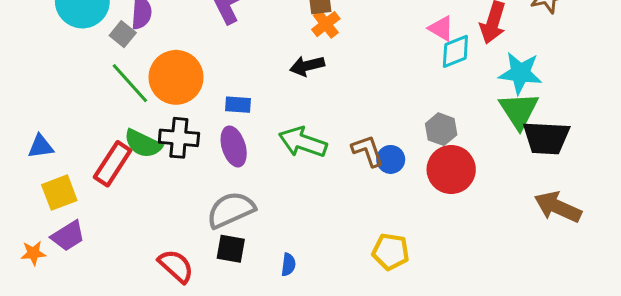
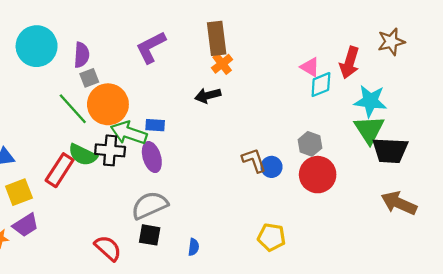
gray square: (123, 34) -> (89, 78), moved, turned 30
green arrow: (303, 142) -> (129, 133), moved

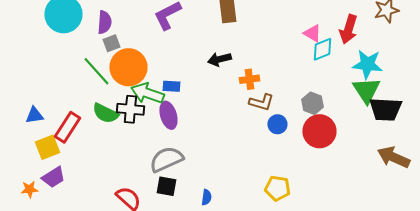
orange cross: (222, 64) -> (249, 79), moved, turned 30
brown L-shape: (254, 160) -> (261, 102), moved, turned 125
red rectangle: (60, 170) -> (67, 127), moved

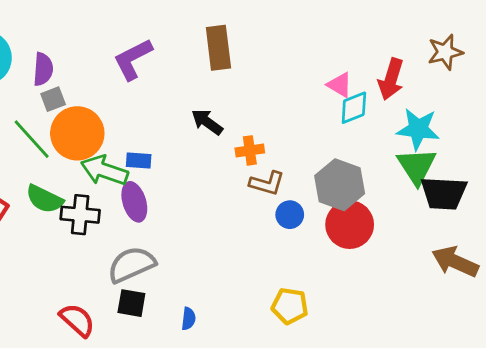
black arrow: (219, 59) -> (207, 122), turned 50
gray hexagon: (312, 103) -> (340, 185), size x1.6
black cross: (130, 109) -> (80, 215), moved

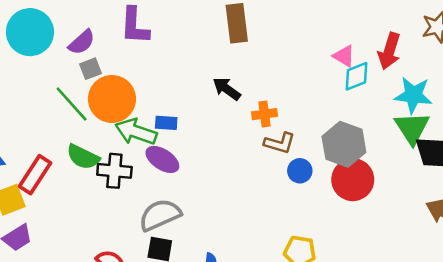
purple L-shape: (133, 59) -> (135, 26), moved, turned -60
purple semicircle: (43, 69) -> (82, 42), turned 44
purple ellipse: (134, 202) -> (162, 159), turned -40

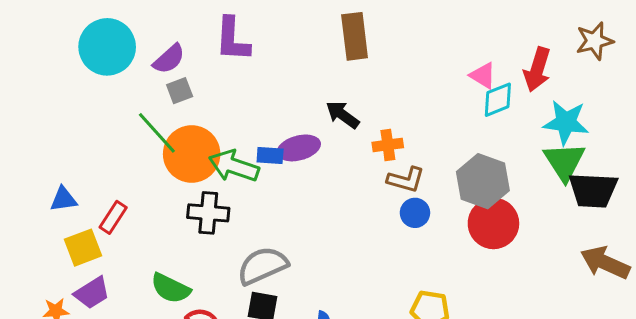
orange circle: (112, 99) -> (192, 154), moved
green semicircle: (83, 157) -> (171, 288), moved
purple ellipse: (162, 159) -> (299, 148), moved, turned -48
blue circle: (300, 171) -> (415, 213), moved
red rectangle: (35, 175) -> (113, 217), size x0.7

